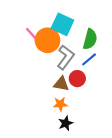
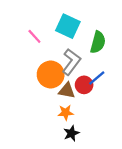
orange circle: (47, 40) -> (51, 74), moved
blue line: (89, 59) -> (97, 78), moved

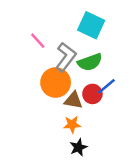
cyan square: (68, 26) -> (91, 25), moved
green semicircle: (98, 42) -> (90, 62), moved, turned 55
gray L-shape: (71, 62) -> (66, 57), moved

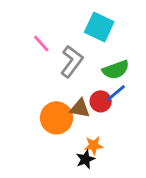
green semicircle: (90, 62) -> (116, 70), moved
orange circle: (56, 82) -> (56, 118), moved
orange star: (72, 124) -> (94, 145), moved

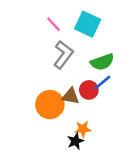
pink line: (41, 44) -> (54, 24), moved

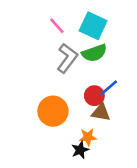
green semicircle: (102, 62) -> (94, 53), moved
brown triangle: (71, 96) -> (101, 112), moved

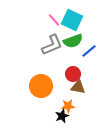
pink line: (57, 26) -> (54, 20), moved
gray L-shape: (67, 58) -> (52, 45), turned 30
blue line: (109, 88) -> (89, 51), moved

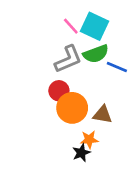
blue line: (89, 51) -> (117, 67), turned 63
red circle: (73, 74) -> (59, 91), moved
orange circle: (41, 86) -> (72, 108), moved

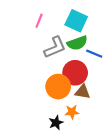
pink line: (71, 26) -> (39, 21), moved, turned 64
red circle: (59, 91) -> (75, 73), moved, size x1.5
black star: (81, 153) -> (56, 123), moved

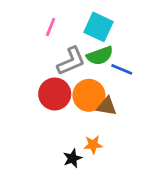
red circle: (75, 73) -> (55, 94), moved
orange circle: (58, 87) -> (89, 95), moved
brown triangle: (83, 92) -> (107, 106), moved

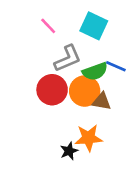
pink line: (51, 27) -> (48, 26), turned -66
green semicircle: (100, 56) -> (95, 71), moved
orange star: (93, 145) -> (89, 138), size x1.5

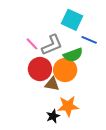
pink line: (48, 26) -> (32, 44), moved
blue line: (116, 66) -> (89, 40), moved
brown triangle: (102, 101) -> (52, 84), moved

